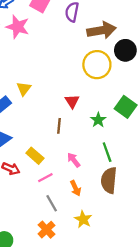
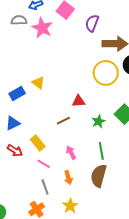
yellow triangle: (24, 89) -> (38, 83), turned -40
red triangle: (72, 101) -> (79, 101), turned 48
brown line: (59, 126) -> (63, 121), turned 48
pink line: (45, 178) -> (44, 164), turned 48

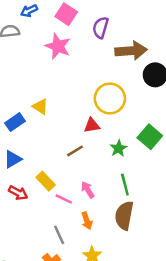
pink star: (42, 28) -> (58, 46), moved
yellow circle: (106, 73) -> (110, 98), moved
pink line: (44, 164) -> (64, 199), moved

